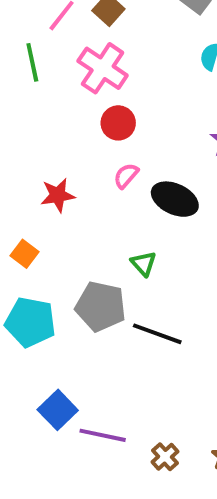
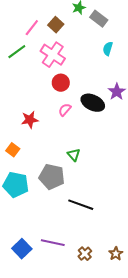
green line: (32, 62) -> (17, 52), turned 66
black ellipse: (175, 199) -> (93, 103), moved
black line: (157, 334) -> (81, 205), moved
blue square: (58, 410) -> (22, 249), moved

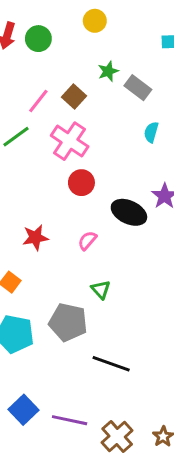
pink semicircle: (65, 110) -> (87, 241), moved
blue square: (22, 249) -> (24, 410), moved
brown cross: (85, 254) -> (117, 437), size x1.5

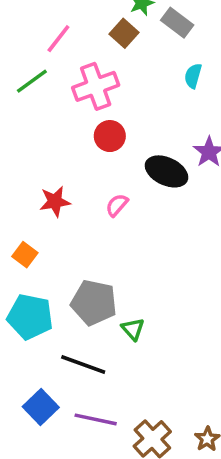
brown square: (74, 97) -> (124, 33), moved
pink cross: (70, 141) -> (96, 86), turned 36
green triangle: (101, 290) -> (133, 329), moved
black line: (111, 364) -> (83, 365), moved

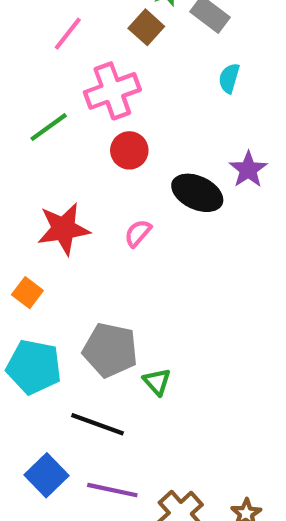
green line: (32, 81) -> (49, 127), moved
red star: (55, 202) -> (64, 229), size x1.4

